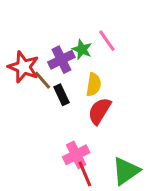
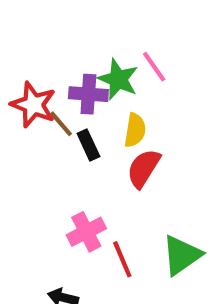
green star: (82, 49) -> (118, 79), size x1.4
purple cross: (61, 60) -> (88, 94), turned 30
pink cross: (76, 155) -> (86, 232), moved

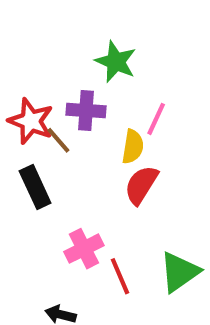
pink line: (154, 67) -> (156, 119), moved, turned 60
green star: (118, 79) -> (116, 62), moved
black rectangle: (88, 145) -> (35, 187), moved, size x1.4

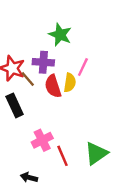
red semicircle: (141, 185) -> (53, 86), moved, turned -50

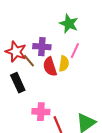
green star: (60, 35) -> (69, 24), moved
pink cross: (42, 140) -> (41, 112), turned 30

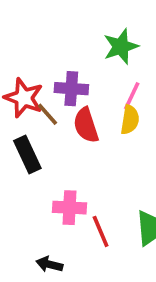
green star: (69, 24) -> (121, 46), turned 30
yellow semicircle: (64, 64) -> (130, 120), moved

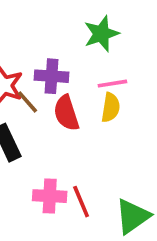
pink line: (132, 96) -> (112, 84), turned 56
red line: (101, 231) -> (81, 202), moved

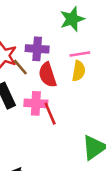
pink cross: (50, 196) -> (36, 103), moved
red line: (81, 202) -> (50, 114), moved

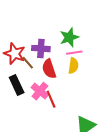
green star: (72, 19) -> (69, 37), moved
pink cross: (36, 103) -> (40, 91), turned 36

